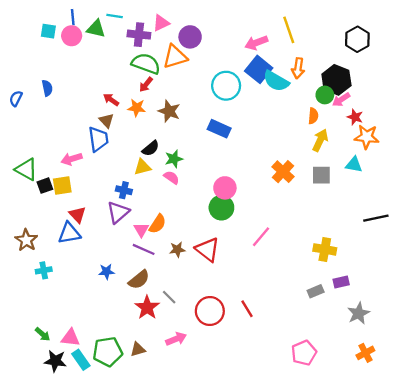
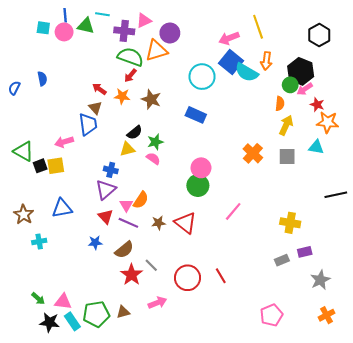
red triangle: (77, 215) -> (106, 217), moved

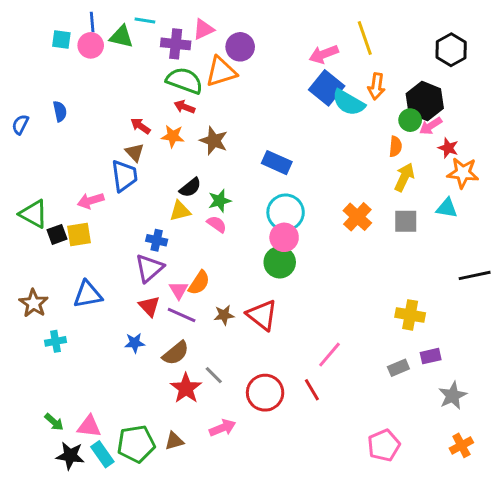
red arrow: (130, 76) -> (184, 107), turned 72
cyan circle: (202, 77) -> (286, 212), moved
pink line: (233, 211) -> (330, 355), moved

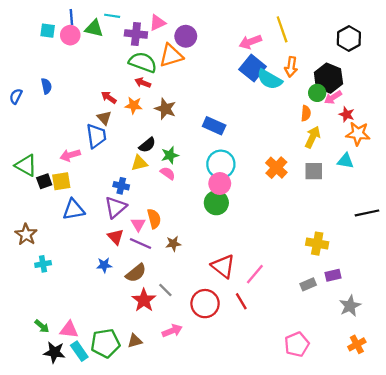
orange semicircle: (199, 283) -> (154, 219), turned -48
blue triangle: (88, 294) -> (74, 210), moved
red triangle: (262, 315) -> (223, 266), moved

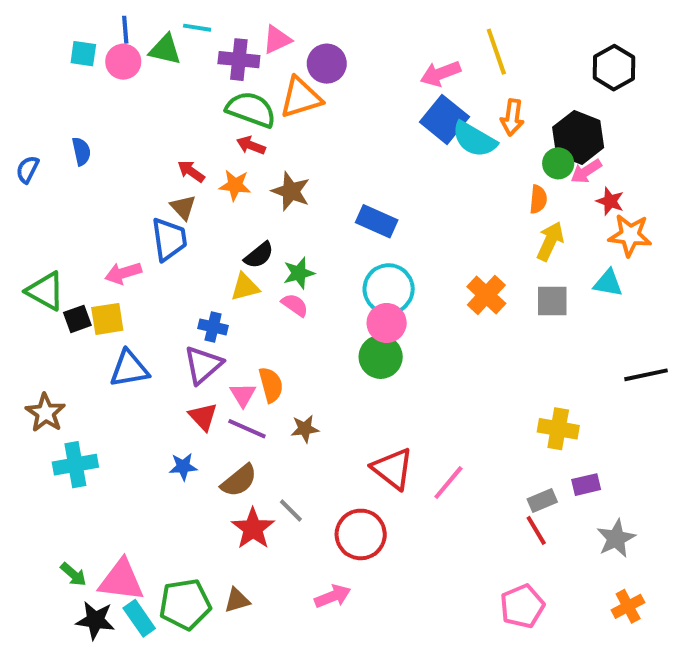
cyan cross: (43, 264) -> (75, 465), size x1.5
red line: (241, 301) -> (536, 530), moved
pink triangle: (69, 330) -> (121, 580), size x1.4
pink arrow: (172, 331) -> (333, 596), moved

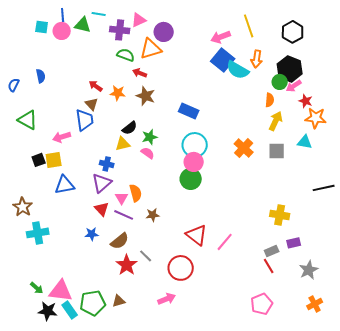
black hexagon: (614, 68) -> (293, 32), moved
green semicircle: (251, 109) -> (126, 55), size x0.7
red arrow: (251, 145) -> (140, 73), moved
green triangle: (45, 291) -> (28, 120), moved

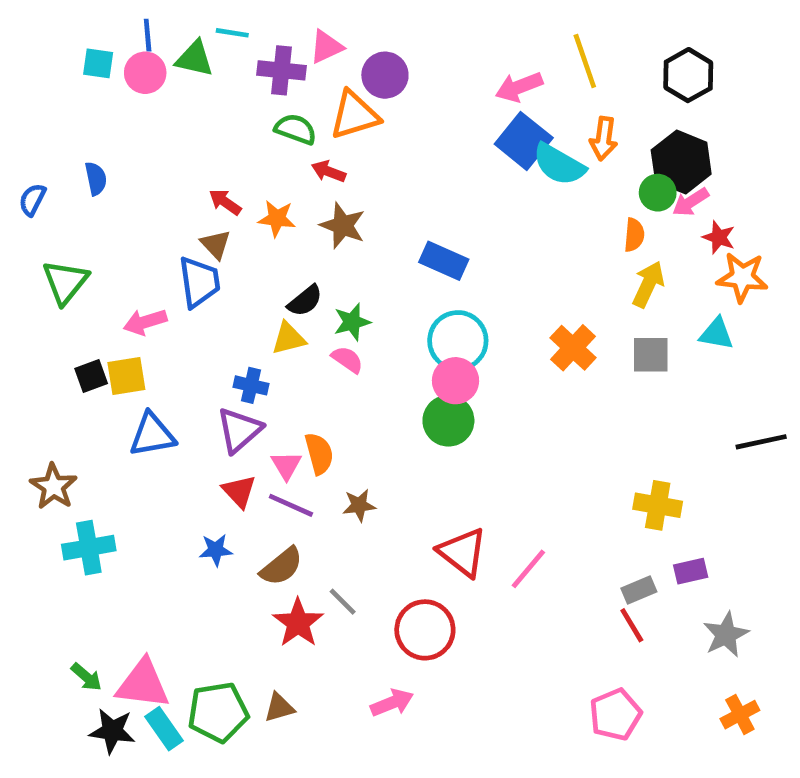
green triangle: (28, 120) -> (65, 282), turned 40

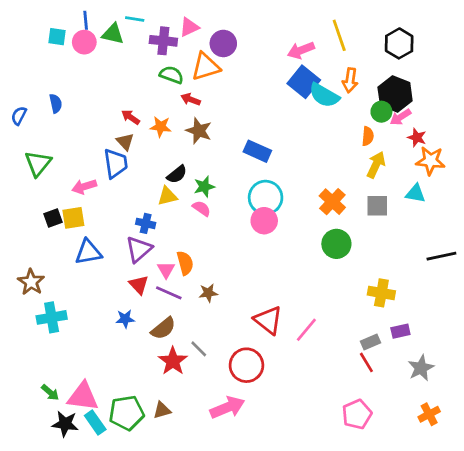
green circle: (448, 421) -> (336, 244), moved
pink arrow: (392, 703) -> (227, 407), size x1.4

